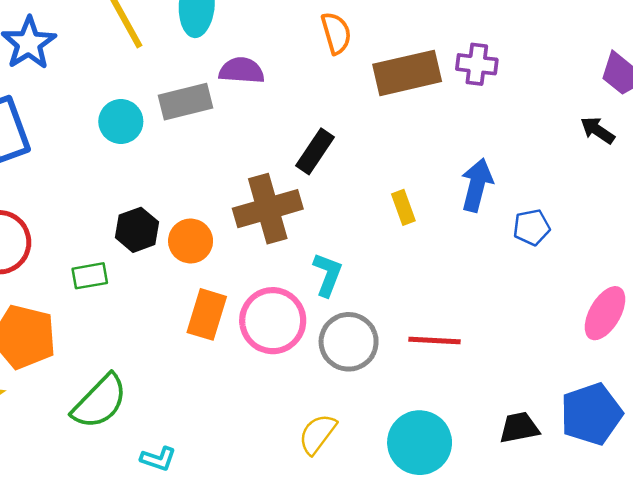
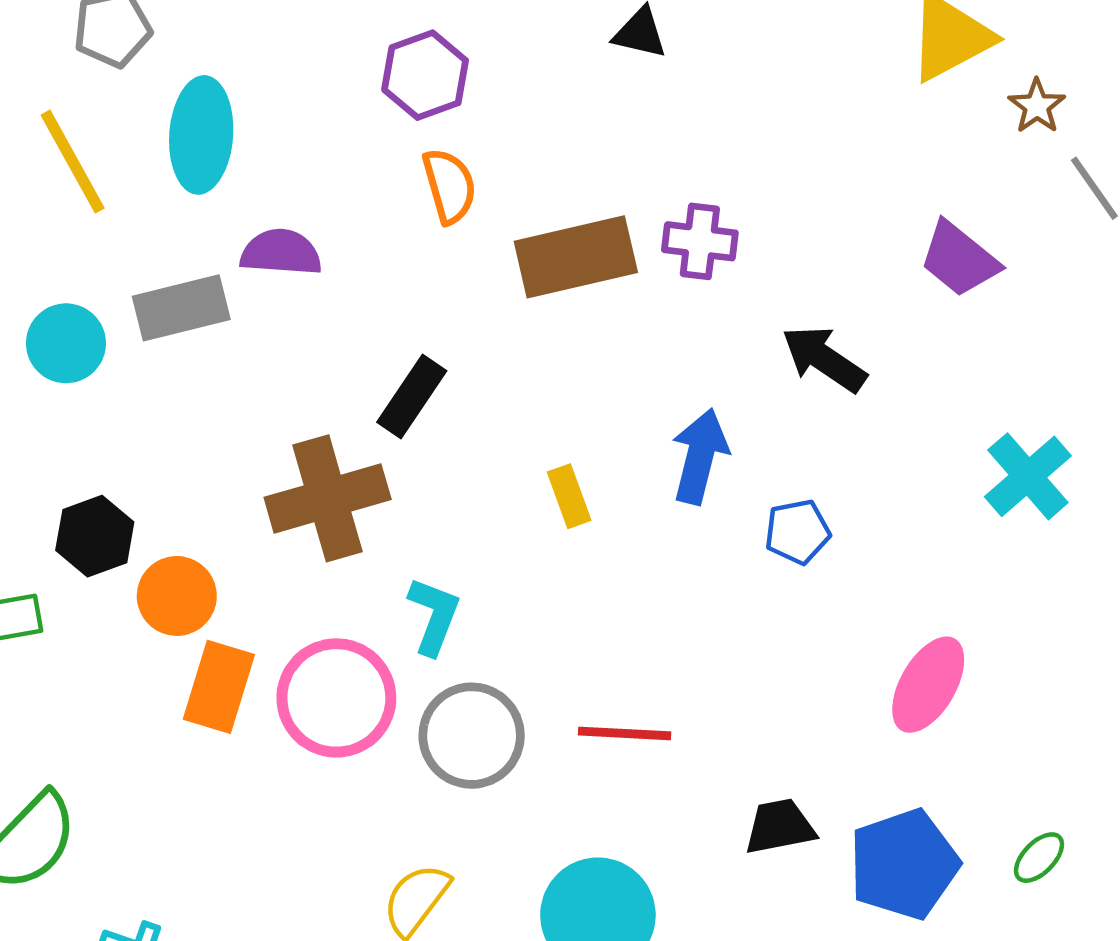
black arrow: (598, 130) -> (824, 359), moved, size x1.4
orange circle: (191, 241) -> (177, 596), moved
black trapezoid: (519, 428) -> (780, 826), moved

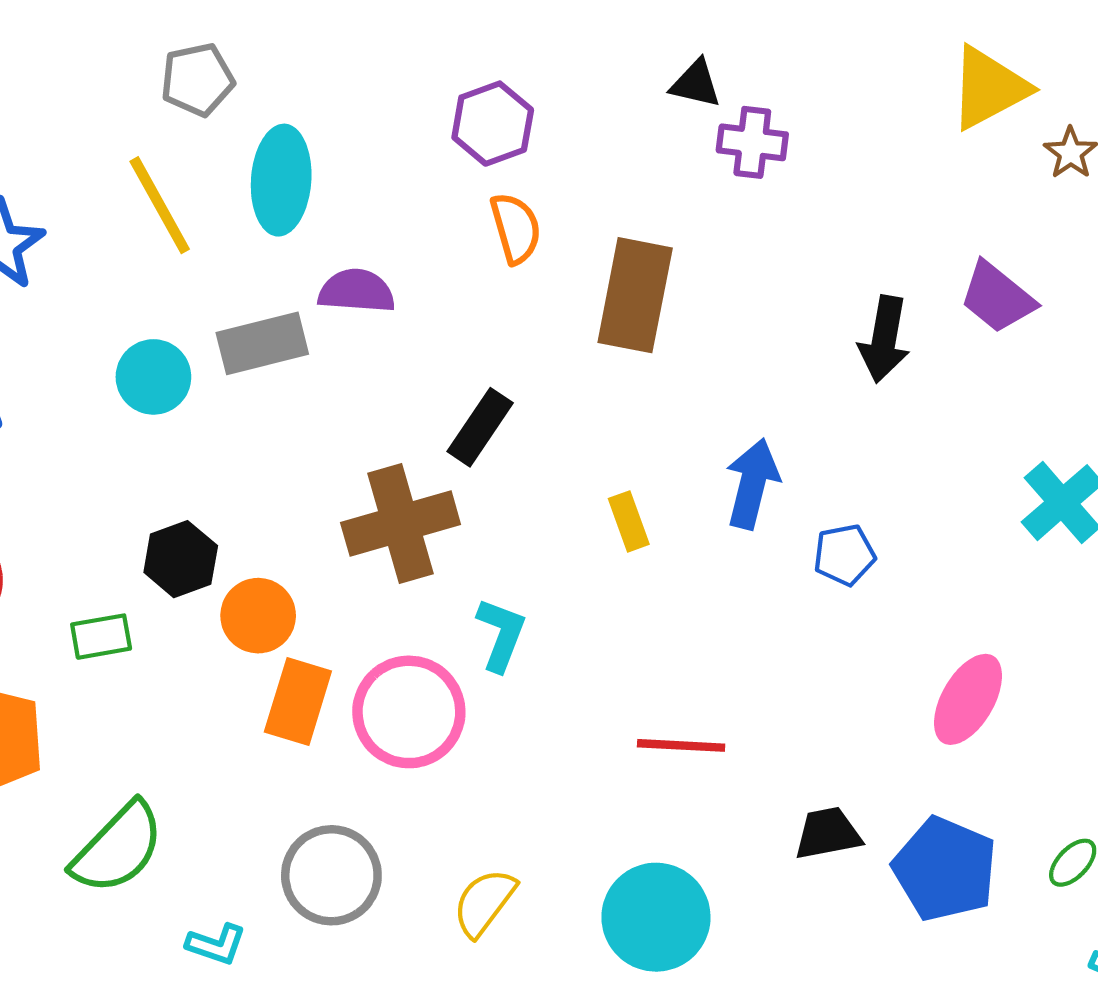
purple cross: (700, 241) -> (752, 142), moved
brown rectangle: (576, 257) -> (635, 295), turned -66
black arrow: (824, 359) -> (884, 339), moved, turned -114
gray circle: (472, 736) -> (331, 875), moved
blue pentagon: (904, 864) -> (945, 869), turned -30

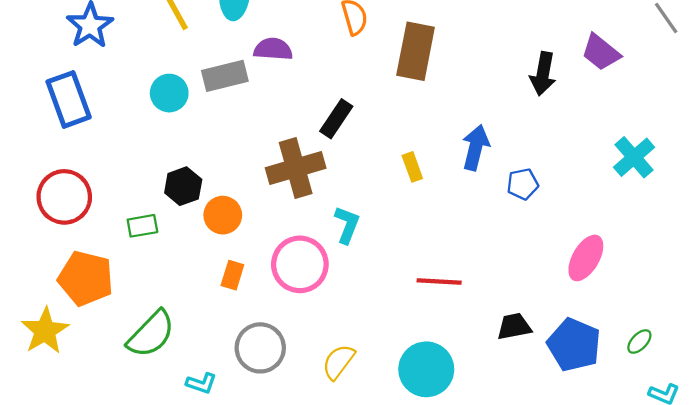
orange rectangle: (298, 701) -> (232, 275), moved, size x0.7

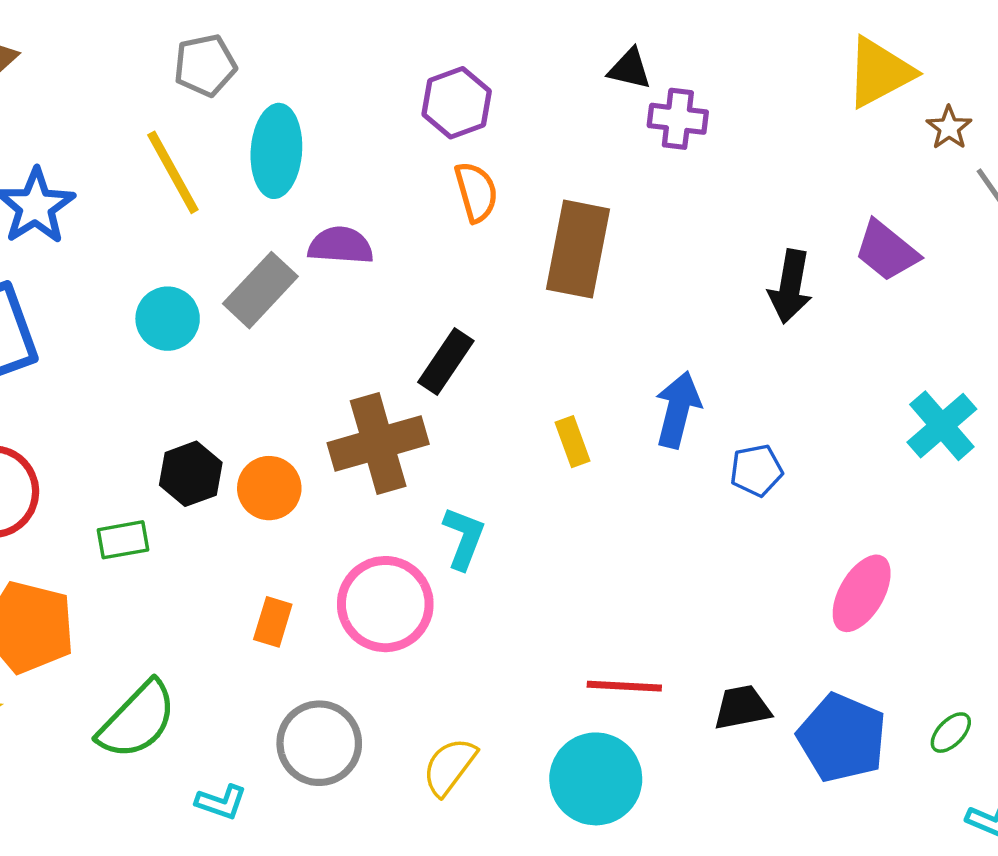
gray rectangle: (225, 76) -> (260, 290), turned -33
orange circle: (223, 215) -> (269, 488), moved
red line: (439, 282) -> (624, 686), moved

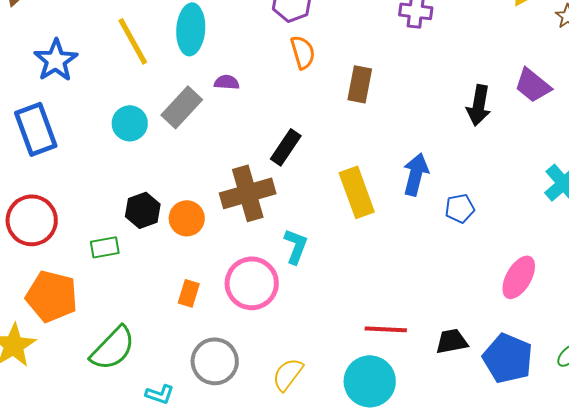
purple semicircle: (341, 245) -> (227, 82), size x0.7
brown rectangle: (578, 249) -> (360, 84), size x0.7
yellow rectangle: (573, 442) -> (357, 192), size x1.8

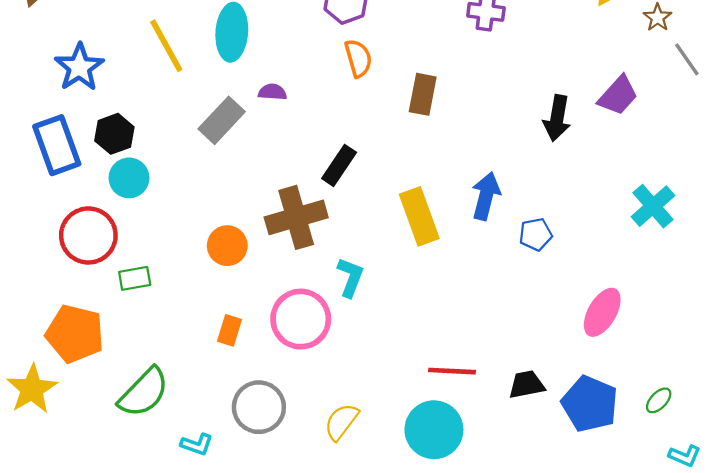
purple trapezoid: (533, 85) -> (618, 95), turned -87
cyan circle: (130, 123) -> (129, 178), moved
black hexagon: (143, 210) -> (114, 134), moved
red circle: (32, 220) -> (88, 235), moved

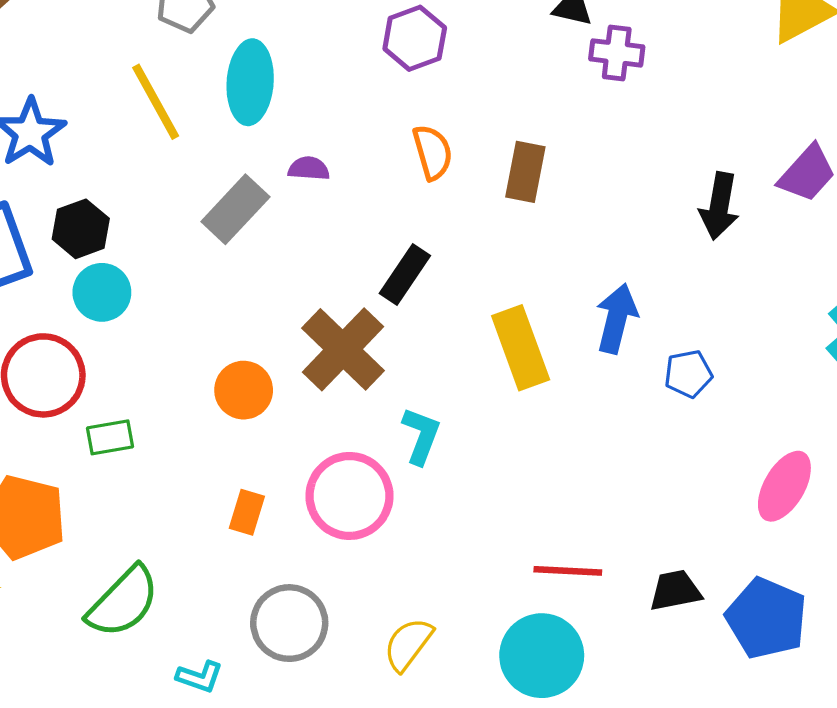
orange semicircle: (358, 58) -> (433, 152), moved
brown cross: (296, 217) -> (343, 349), turned -30

